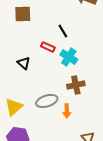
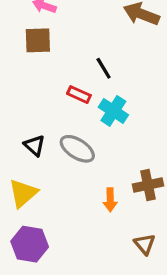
black triangle: (24, 63) -> (35, 146), moved
brown cross: (76, 85) -> (148, 185), moved
gray ellipse: (47, 101) -> (77, 149), moved, turned 50

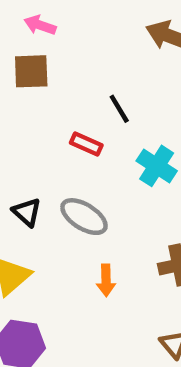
cyan cross: (113, 111) -> (157, 166), moved
orange arrow: (110, 200) -> (106, 280), moved

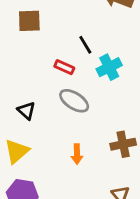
cyan cross: (157, 166) -> (109, 67), moved, turned 30
gray ellipse: (84, 217) -> (74, 101), moved

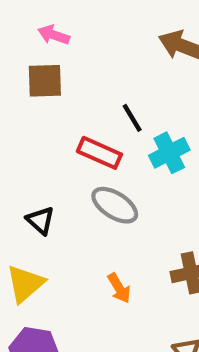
red rectangle: (64, 67) -> (99, 153), size x1.4
orange arrow: (77, 154) -> (119, 288), turned -30

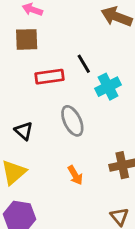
red rectangle: (99, 153) -> (49, 77), moved, turned -32
gray ellipse: (115, 205) -> (72, 121), turned 32

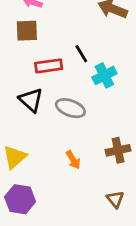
gray ellipse: (72, 121) -> (70, 108), turned -44
black triangle: (24, 131) -> (31, 100), moved, size x1.4

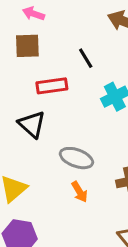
black line: (81, 54) -> (86, 58), moved
gray ellipse: (70, 108) -> (76, 158), moved

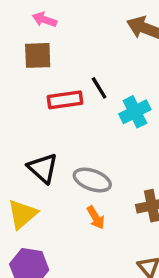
black line: (86, 58) -> (99, 88), moved
black triangle: (32, 124) -> (43, 168), moved

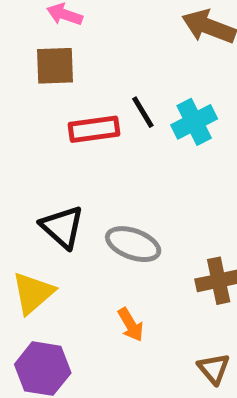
cyan cross: (135, 112) -> (194, 122), moved
orange arrow: (96, 218) -> (131, 325), moved

